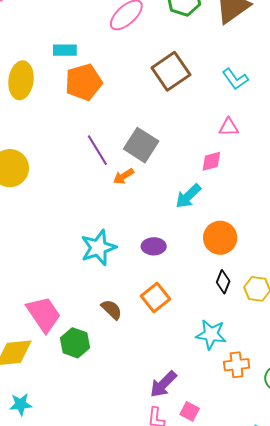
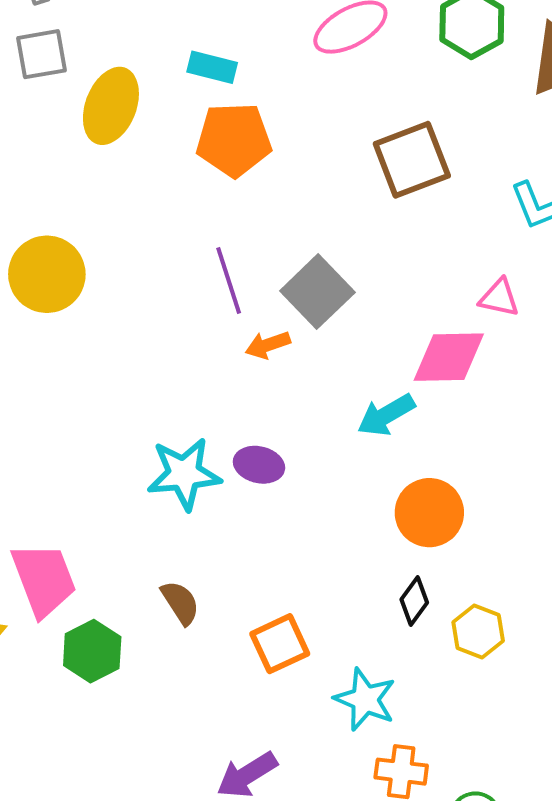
pink diamond: (211, 161) -> (449, 357), size x1.6
purple ellipse: (154, 246) -> (259, 465), moved
orange square: (155, 297) -> (280, 644), moved

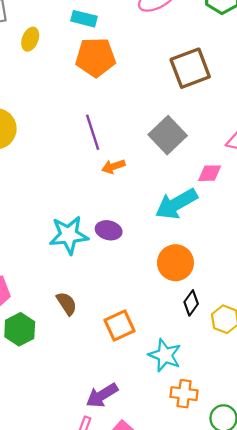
yellow ellipse: (111, 106) -> (30, 39), size x0.6
gray square: (317, 292) -> (168, 135), moved
pink diamond: (449, 357) -> (210, 173), size x0.6
cyan arrow: (386, 415) -> (176, 204), size x1.4
orange circle: (429, 513) -> (175, 263), moved

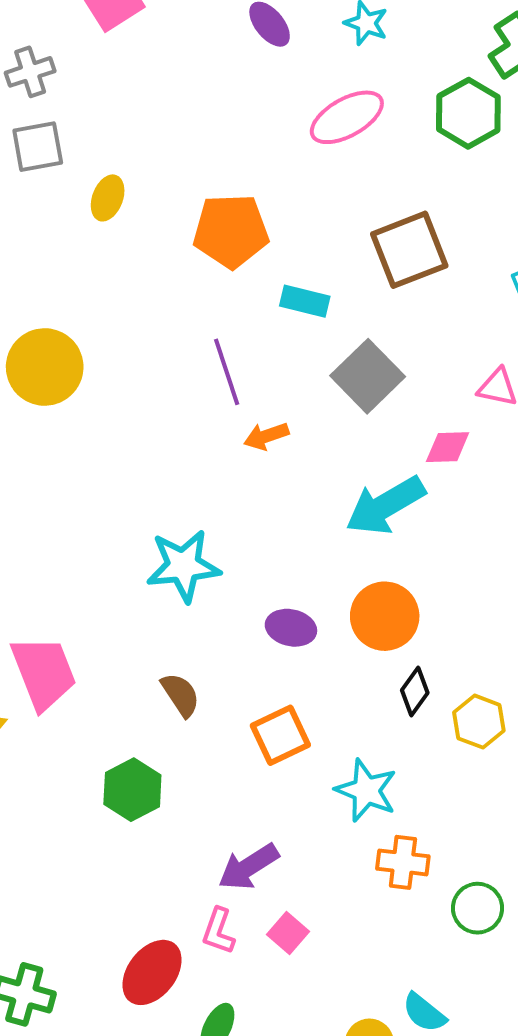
cyan rectangle: (84, 19) -> (305, 301), moved
purple ellipse: (109, 230) -> (291, 628), moved
green hexagon: (20, 329) -> (132, 790), moved

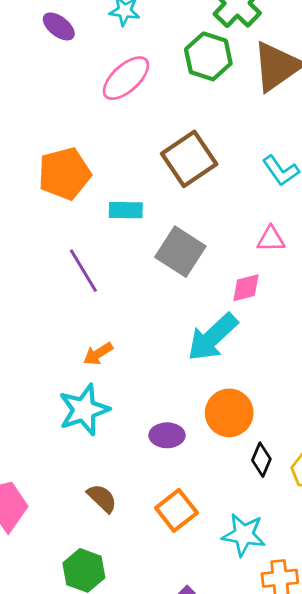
orange arrow: (266, 436) -> (98, 354), moved

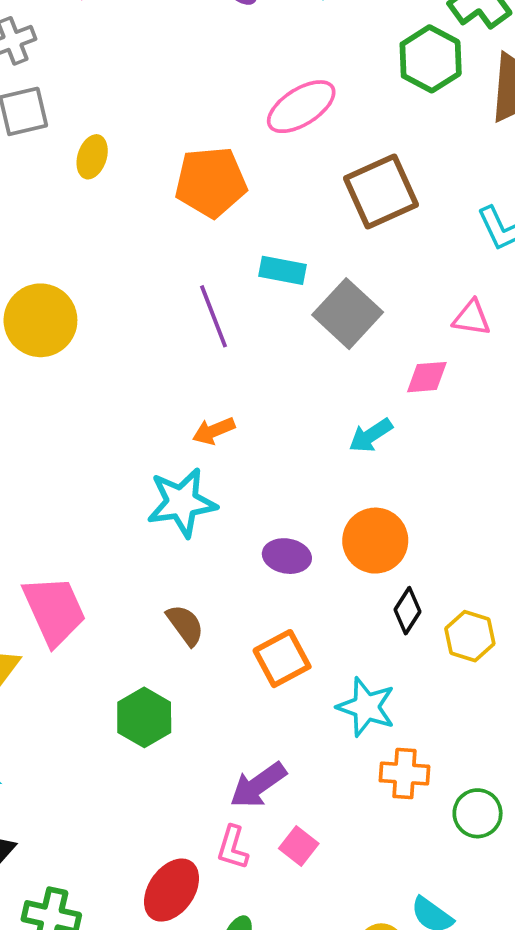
pink ellipse: (126, 78) -> (301, 107), moved
cyan rectangle: (126, 210) -> (283, 270), moved
cyan arrow: (212, 337) -> (371, 435), size x0.6

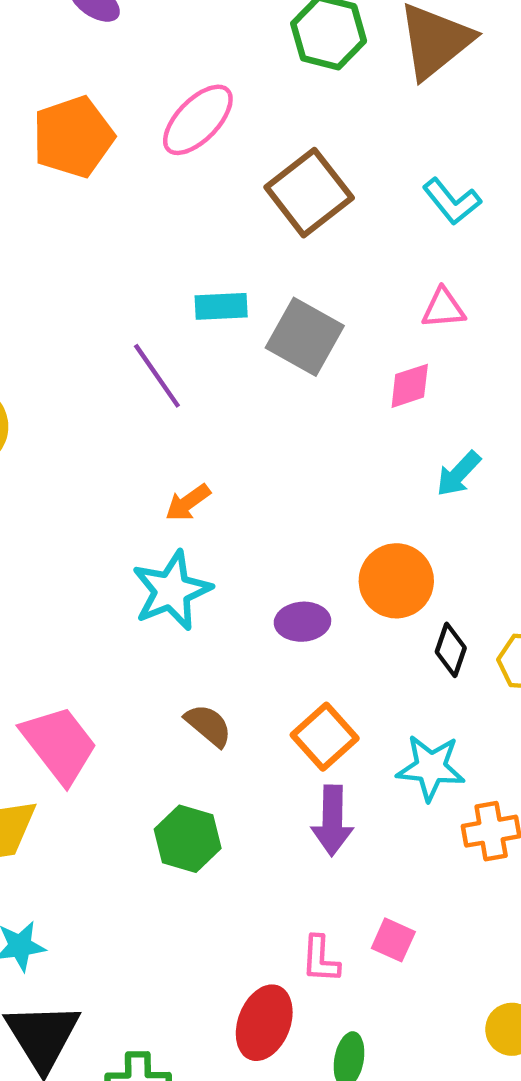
orange pentagon: (211, 182) -> (73, 137), moved
cyan arrow: (371, 435) -> (458, 474), moved
purple arrow: (258, 785) -> (332, 820), moved, turned -40

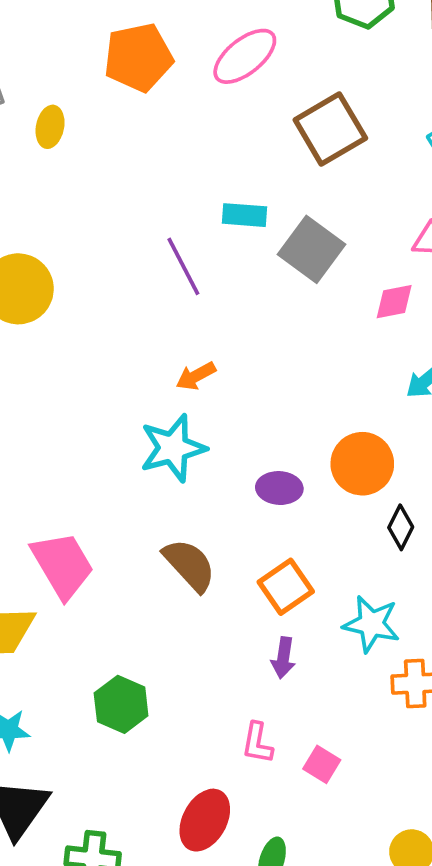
brown semicircle: (208, 725) -> (189, 565), size x1.4
purple arrow: (332, 820) -> (283, 658), size x0.7
green hexagon: (188, 839) -> (121, 704), moved
pink L-shape: (320, 959) -> (257, 743), moved

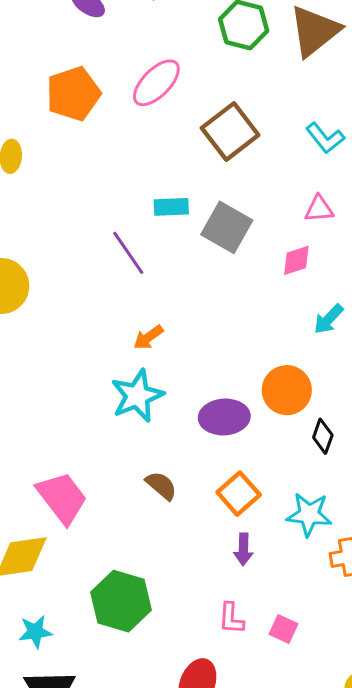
purple ellipse: (279, 488) -> (224, 417), size x1.4
brown semicircle: (189, 565) -> (161, 486), size x0.7
green hexagon: (121, 704) -> (121, 601), size x1.4

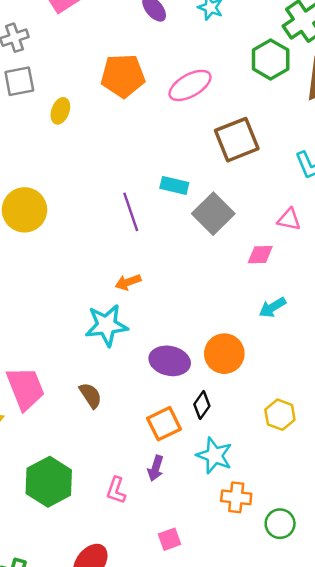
black diamond: (323, 436) -> (202, 405), moved
brown semicircle: (161, 486) -> (91, 395), moved
pink L-shape: (231, 618) -> (116, 490), moved
pink square: (284, 629) -> (169, 539), turned 30

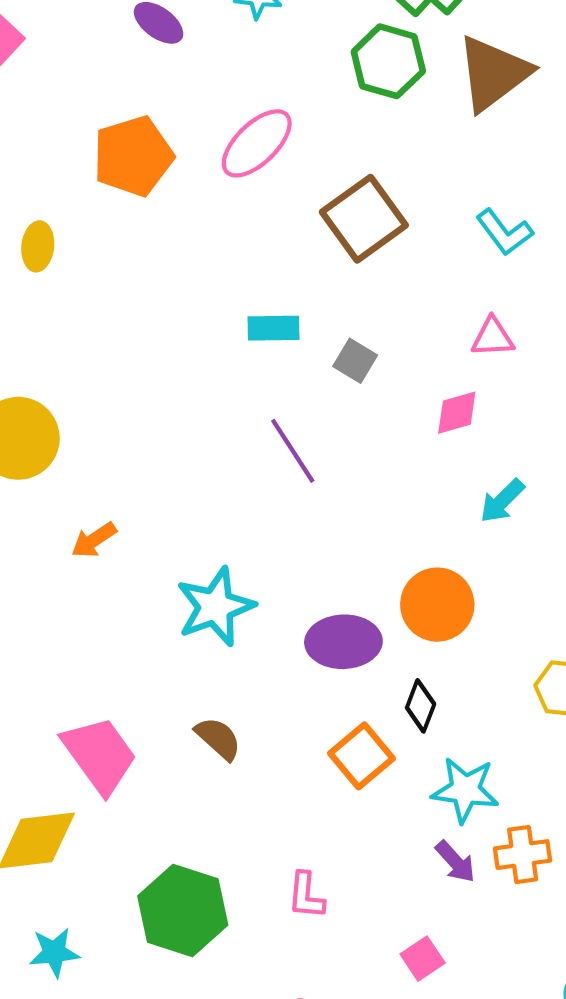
purple line: (131, 212) -> (293, 451), moved
gray square: (213, 214) -> (355, 361), size x0.6
orange arrow: (128, 282) -> (94, 540), moved
purple arrow: (156, 468) -> (455, 862), moved, turned -45

